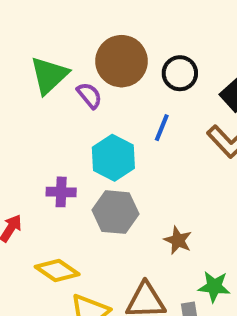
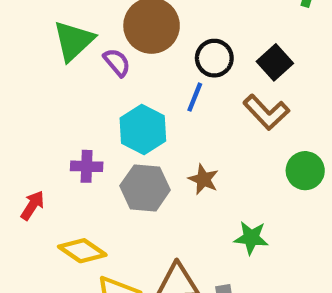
black circle: (180, 73) -> (214, 58), moved
brown star: (178, 240) -> (203, 179), moved
green star: (214, 287) -> (251, 238), moved

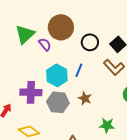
blue line: (195, 97) -> (79, 70), moved
purple cross: (87, 166) -> (31, 92), size x1.5

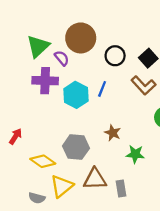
purple cross: (31, 92) -> (45, 81), moved
brown star: (85, 98) -> (113, 133), moved
gray hexagon: (58, 102) -> (76, 147), moved

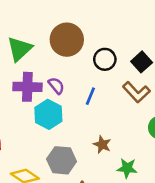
purple semicircle: (62, 58) -> (56, 86), moved
cyan hexagon: (76, 95) -> (48, 114), moved

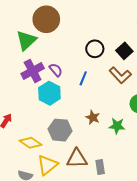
brown circle: (67, 40) -> (46, 19), moved
purple cross: (27, 87) -> (33, 71), turned -30
green star: (127, 168) -> (117, 126), moved

